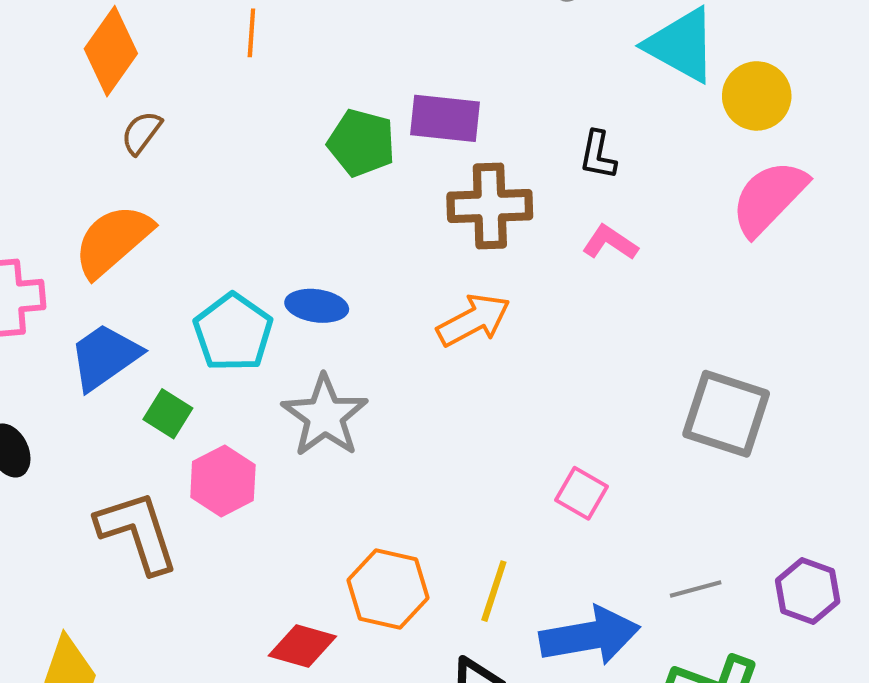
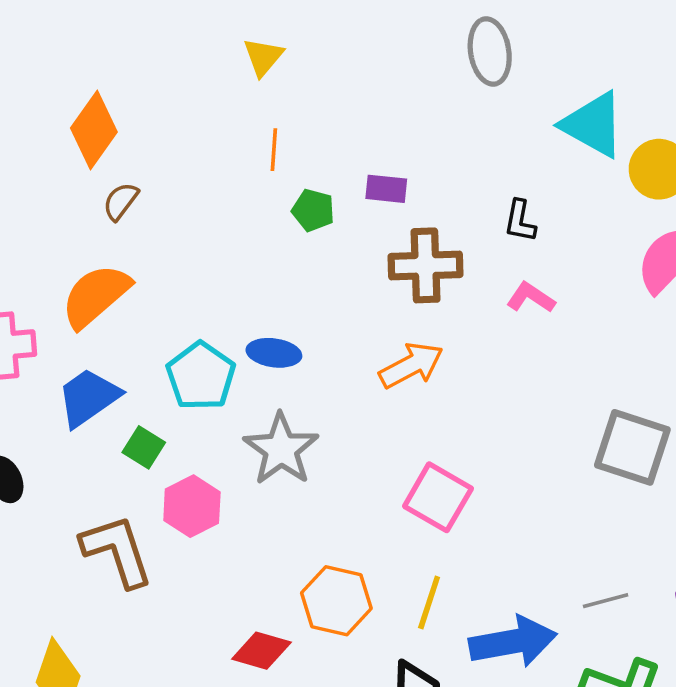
orange line: (251, 33) -> (274, 150), moved
purple rectangle: (445, 118) -> (386, 189), size x0.7
green pentagon: (361, 143) -> (313, 210), size x0.7
pink square: (582, 493) -> (438, 497), moved, size x1.5

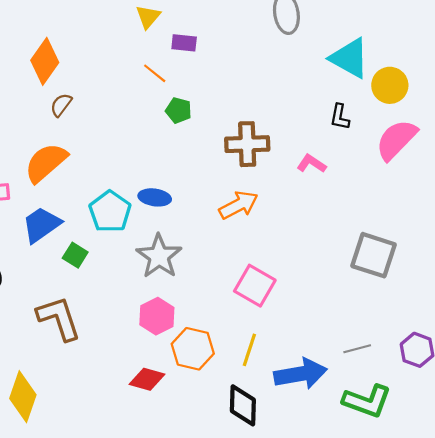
orange line: (274, 150) -> (155, 73), turned -55
purple rectangle: (386, 189) -> (184, 43), moved
black L-shape: (520, 221) -> (340, 117), moved
pink hexagon: (192, 506) -> (157, 316), moved

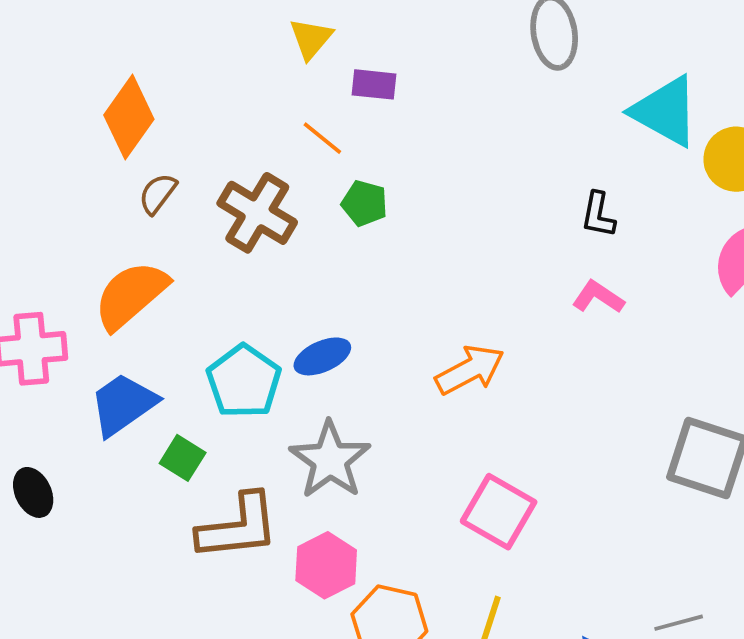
black L-shape: (340, 117) -> (598, 215), moved
brown cross: (247, 144) -> (257, 213), moved, turned 33
blue ellipse: (155, 197) -> (322, 356), turned -32
brown L-shape: (59, 318) -> (238, 527), moved, turned 102

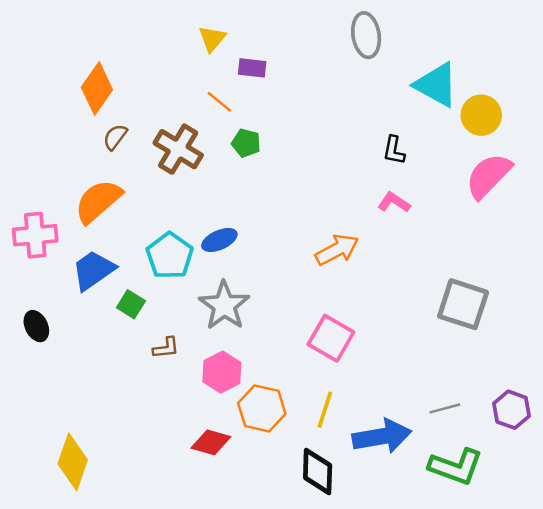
orange arrow: (470, 370) -> (337, 250), moved
brown L-shape: (238, 527) -> (166, 348), size x0.5

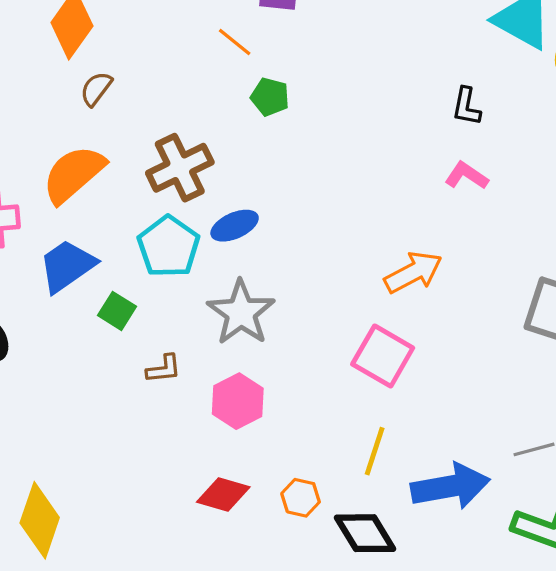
brown cross: (178, 149) -> (180, 168), moved, turned 33
orange arrow: (337, 250) -> (413, 272), moved
orange hexagon: (262, 408) -> (301, 498), moved, size x0.6
black diamond: (318, 472) -> (365, 533), turned -33

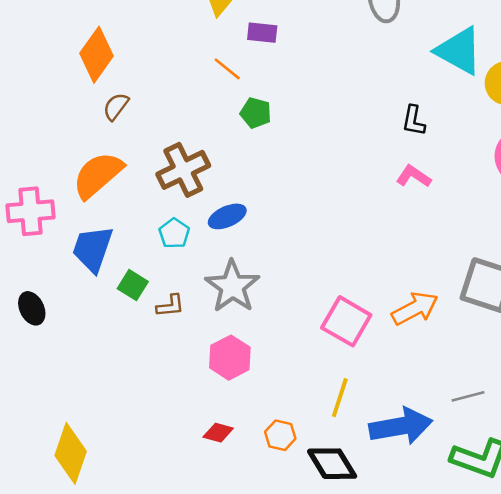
cyan pentagon: (169, 247) -> (174, 233), size x0.6
blue trapezoid: (67, 266) -> (93, 249), turned -36
orange arrow: (413, 272) -> (415, 308), moved
brown L-shape: (164, 369) -> (170, 306), moved
red diamond: (223, 495) -> (218, 433), size x0.7

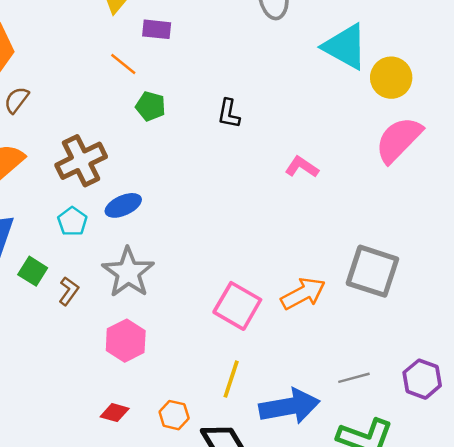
black L-shape: (414, 121) -> (229, 114), moved
brown L-shape: (170, 306) -> (69, 291), turned -48

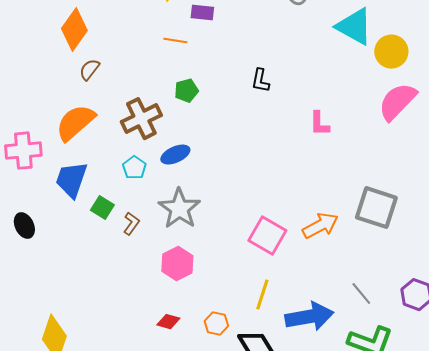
orange line: (123, 64) -> (175, 41), turned -30
green pentagon: (151, 106) -> (186, 91), moved, turned -30
pink L-shape: (302, 167) -> (319, 124), turned -124
gray line: (354, 378) -> (361, 294), turned 65

